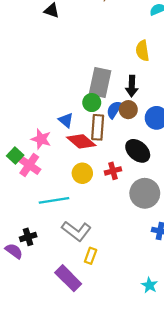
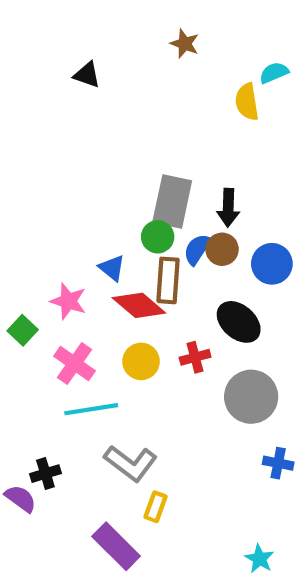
yellow semicircle: (142, 51) -> (247, 102), moved
pink cross: (29, 165) -> (75, 363), moved

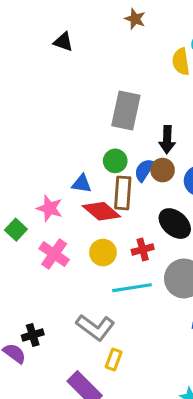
gray rectangle: (172, 201) -> (126, 111), moved
blue triangle: (112, 268) -> (82, 184), turned -30
cyan line: (91, 409) -> (132, 288), moved

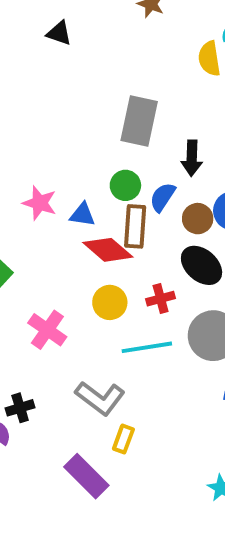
brown circle: (163, 170) -> (198, 219), moved
pink star: (50, 208) -> (40, 203), moved
pink cross: (54, 254) -> (47, 330), moved

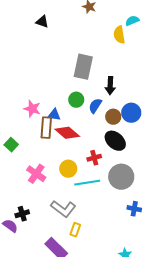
brown rectangle: (135, 226) -> (46, 128), moved
yellow circle: (110, 302) -> (68, 169), moved

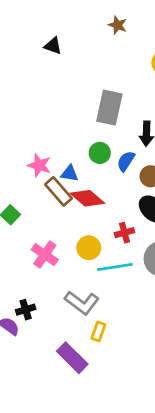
brown rectangle: (46, 128) -> (59, 191), turned -45

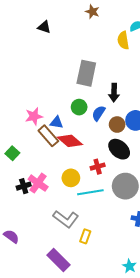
pink star: (39, 165) -> (34, 116), turned -30
black cross: (26, 310) -> (24, 186), moved
yellow rectangle: (98, 332) -> (85, 236), moved

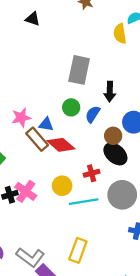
brown circle: (117, 125) -> (113, 136), moved
gray L-shape: (66, 219) -> (30, 257), moved
yellow rectangle: (85, 236) -> (78, 250), size x1.5

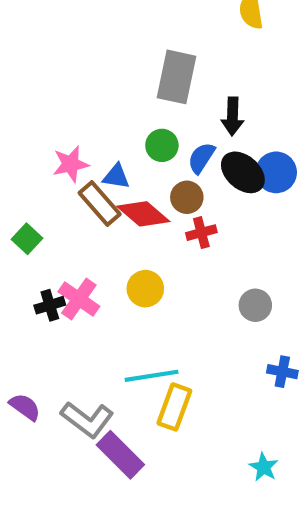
brown circle: (113, 136) -> (187, 197), moved
black ellipse: (115, 154) -> (243, 172), moved
red cross: (92, 173) -> (201, 233), moved
gray circle: (122, 195) -> (255, 305), size x0.6
cyan line: (84, 202) -> (152, 376), moved

